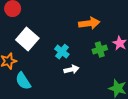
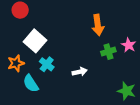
orange arrow: (89, 23) -> (98, 25), turned 90
cyan cross: (62, 52) -> (47, 64), moved

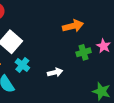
orange arrow: (98, 25) -> (73, 26), turned -96

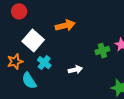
orange arrow: (73, 26) -> (65, 25), moved

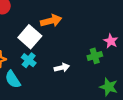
white square: (33, 40) -> (30, 37), moved
green cross: (102, 51) -> (95, 56), moved

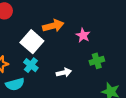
pink star: (111, 41) -> (83, 35), moved
cyan semicircle: (13, 79) -> (15, 84), turned -72

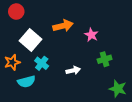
white square: (32, 42) -> (30, 40), moved

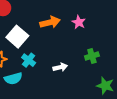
pink star: (91, 35) -> (79, 22), moved

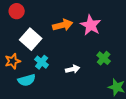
pink star: (79, 22) -> (91, 25), size x1.5
green cross: (92, 56) -> (104, 58), turned -32

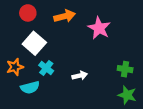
red circle: (17, 11) -> (28, 13), moved
orange arrow: (63, 25) -> (65, 16), moved
green cross: (104, 58) -> (125, 69), moved, turned -32

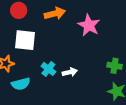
white square: (34, 43) -> (25, 40), turned -35
cyan cross: (46, 68) -> (48, 69), moved

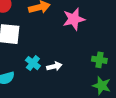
pink star: (89, 25) -> (74, 19), turned 30

